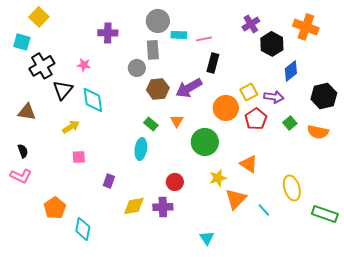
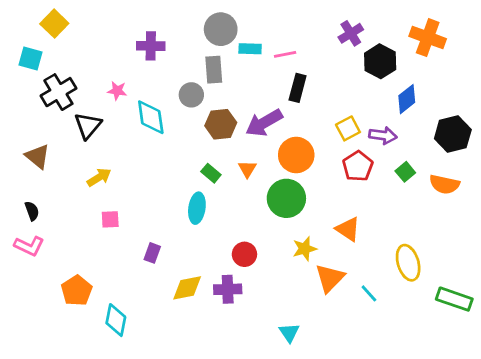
cyan diamond: (93, 100) -> (151, 117), moved
orange circle: (226, 108) -> (296, 155), moved
brown triangle: (27, 112) -> (37, 156), turned 30

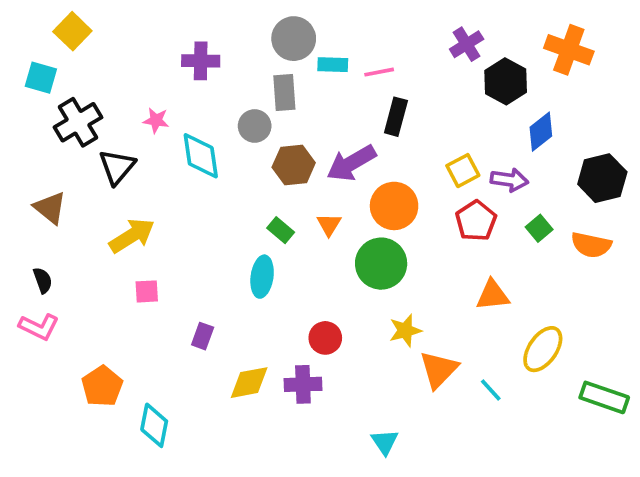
yellow arrow: (99, 177) -> (132, 236), size x1.4
orange triangle: (348, 229) -> (493, 295), moved, turned -40
yellow ellipse: (408, 263) -> (543, 349), turned 52

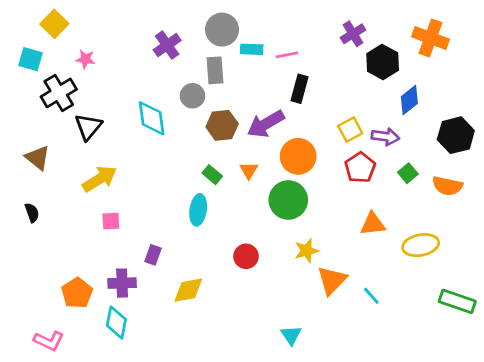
purple cross: (201, 61) -> (167, 45), moved, turned -36
pink star: (156, 120) -> (85, 59), moved
pink L-shape: (39, 327) -> (49, 341), moved
yellow ellipse: (543, 349) -> (421, 245), moved, turned 44
purple cross: (303, 384) -> (122, 283), moved

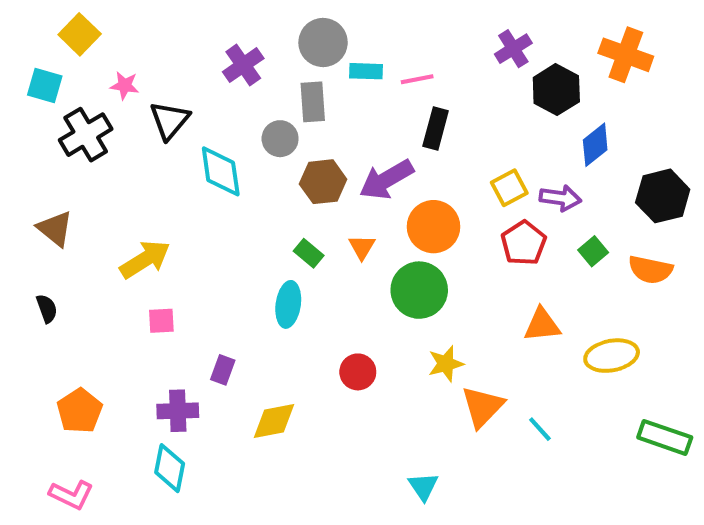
black triangle: (88, 127) -> (170, 120), moved
orange pentagon: (77, 293) -> (80, 411), moved

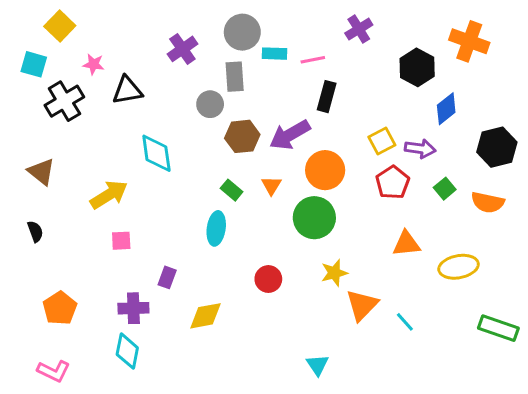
purple cross: (513, 49) -> (359, 29), moved
black triangle: (170, 120) -> (127, 90), turned 40
cyan diamond: (221, 171) -> (156, 153), moved

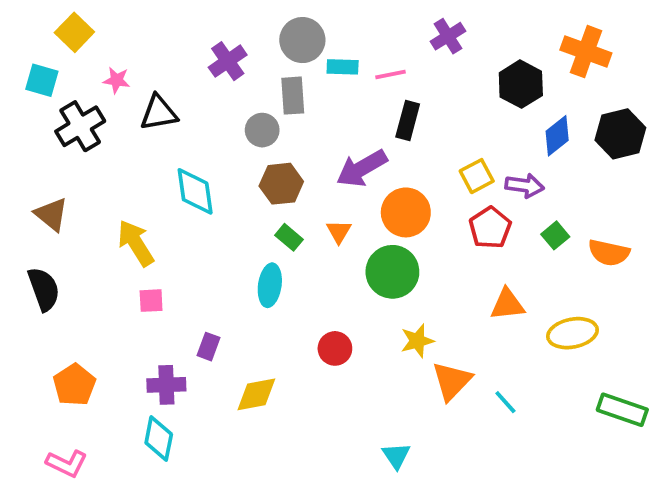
brown hexagon: (242, 136) -> (281, 184), moved
black hexagon: (497, 147) -> (620, 134), moved
yellow arrow: (109, 195) -> (136, 243), turned -90
black semicircle: (35, 231) -> (44, 289), size x1.6

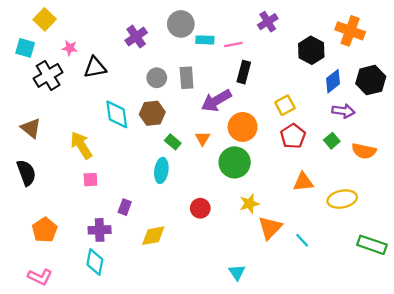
gray rectangle: (293, 96) -> (187, 78), moved
brown hexagon: (281, 184) -> (152, 113), moved
purple arrow: (525, 186) -> (343, 111), moved

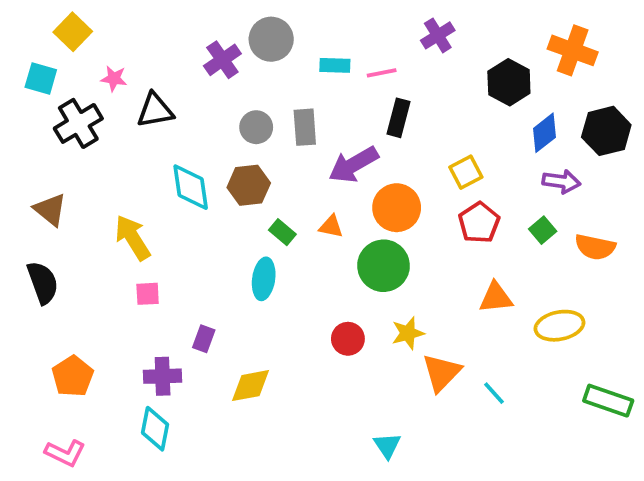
gray circle: (181, 24) -> (271, 39), moved
orange triangle: (203, 138) -> (331, 226), turned -49
red circle: (200, 208) -> (348, 339), moved

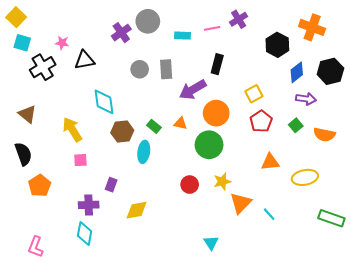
yellow square: (73, 32) -> (16, 17), moved
pink line: (382, 73) -> (212, 28), moved
brown hexagon: (249, 185) -> (122, 131), moved
orange pentagon: (73, 376) -> (40, 186), moved
pink L-shape: (65, 453) -> (36, 247), turned 85

